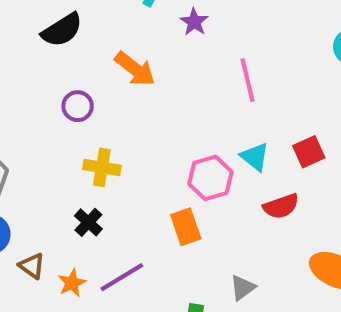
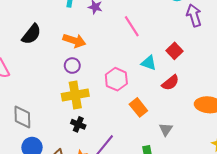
purple circle: (78, 106) -> (72, 66), moved
yellow cross: (102, 167) -> (75, 95), size x1.4
pink hexagon: (210, 178) -> (116, 79), moved
orange rectangle: (186, 227) -> (138, 107), moved

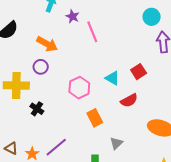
pink line: (132, 26) -> (92, 32), moved
yellow cross: (75, 95) -> (16, 85), moved
black cross: (78, 124) -> (37, 109), moved

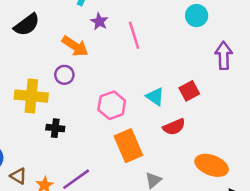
purple star: (73, 16) -> (99, 21), moved
cyan circle: (152, 17) -> (197, 16), moved
black cross: (37, 109) -> (55, 128), turned -32
orange rectangle: (95, 118) -> (128, 146), size x1.4

